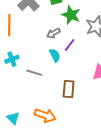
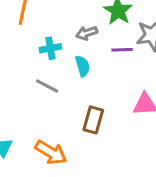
purple line: (70, 45) -> (122, 50), moved, turned 40
cyan cross: (12, 59) -> (50, 48), moved

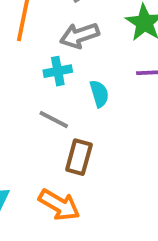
gray arrow: (87, 33) -> (79, 35), moved, size x1.4
brown rectangle: (93, 120) -> (79, 157), moved

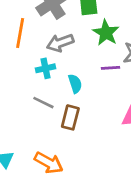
brown rectangle: (79, 157) -> (70, 117), moved

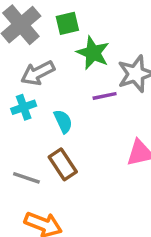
gray line: (43, 103) -> (26, 178), moved
brown rectangle: (70, 117) -> (63, 164), turned -40

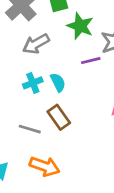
cyan cross: (24, 107) -> (33, 83), moved

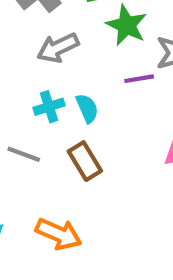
gray line: (30, 129) -> (24, 154), moved

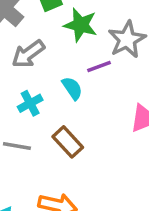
cyan semicircle: (87, 108) -> (72, 88), moved

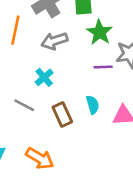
cyan semicircle: (72, 88) -> (93, 105), moved
cyan cross: (30, 103) -> (44, 77), turned -30

